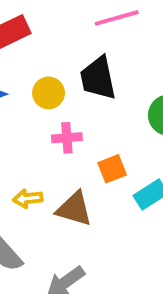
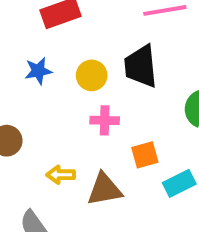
brown triangle: (74, 209) -> (104, 189), turned -33

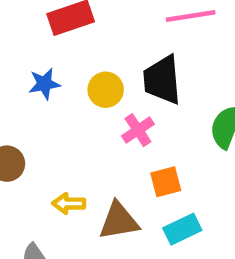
pink cross: (105, 120) -> (138, 130), moved, turned -36
cyan rectangle: (179, 183) -> (182, 229), moved

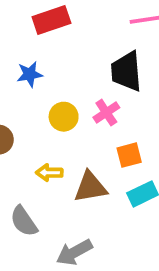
yellow circle: (106, 90) -> (64, 117), moved

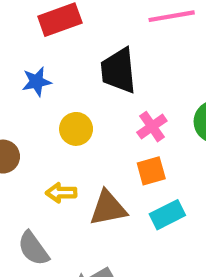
black trapezoid: (126, 71) -> (119, 71), moved
pink cross: (106, 112) -> (152, 127), moved

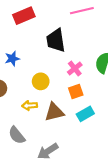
blue star: (37, 82) -> (12, 59), moved
yellow circle: (76, 129) -> (41, 81), moved

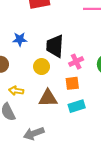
black trapezoid: (56, 40) -> (55, 46), moved
yellow arrow: (30, 105) -> (16, 91), moved

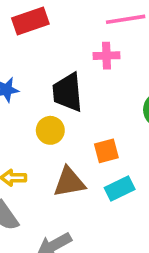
pink cross: (76, 62) -> (107, 56), moved, turned 32

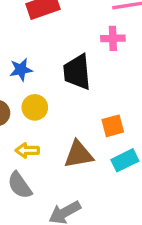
yellow circle: (50, 130) -> (35, 107), moved

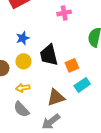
blue star: (21, 70) -> (23, 38), moved
black trapezoid: (77, 72) -> (49, 55), moved
brown triangle: (79, 154) -> (56, 97), moved

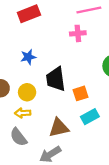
yellow circle: (23, 61) -> (27, 92), moved

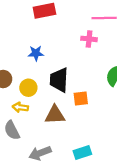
cyan rectangle: (90, 117) -> (82, 152), moved
brown triangle: (59, 128) -> (55, 115), moved

